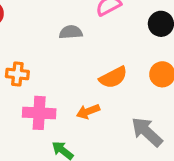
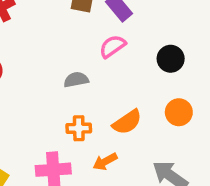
orange cross: (17, 74) -> (79, 128), moved

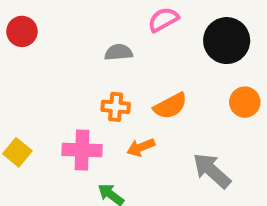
black circle: (171, 59) -> (227, 41), size x1.5
orange circle: (179, 112) -> (245, 102), moved

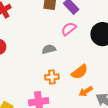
orange arrow: (141, 147) -> (86, 91), moved

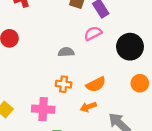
orange arrow: (86, 91) -> (88, 107), moved

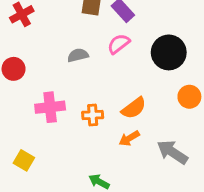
gray semicircle: (66, 52) -> (78, 55), moved
pink cross: (43, 109) -> (50, 107), moved

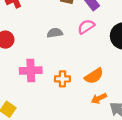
orange arrow: (129, 138) -> (99, 98), moved

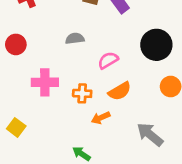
pink semicircle: (86, 27) -> (108, 60), moved
orange arrow: (99, 98) -> (101, 118), moved

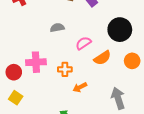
red circle: (16, 44) -> (14, 72), moved
orange semicircle: (120, 91) -> (102, 58), moved
gray arrow: (150, 134) -> (118, 98), turned 35

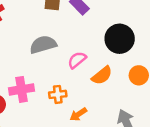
gray semicircle: (57, 28) -> (43, 45), size x1.5

